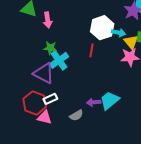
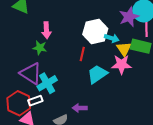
pink arrow: (48, 20) -> (46, 30), moved
cyan cross: (59, 60) -> (47, 83), moved
cyan trapezoid: (110, 100) -> (97, 74), moved

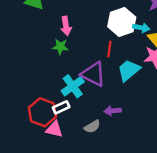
purple triangle: (31, 73) -> (93, 74), moved

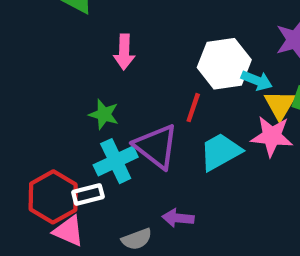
green star: (60, 47) -> (104, 114), moved

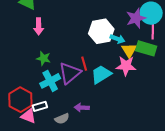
pink arrow: (124, 52) -> (39, 26), moved
red line: (193, 108) -> (84, 64), moved, turned -32
purple triangle: (156, 146) -> (70, 73), turned 45
white rectangle: (88, 194) -> (40, 106), moved

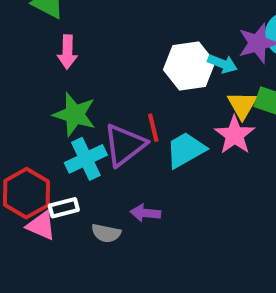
cyan arrow: (118, 39) -> (222, 64), moved
green star: (43, 58) -> (75, 114), size x1.5
pink star: (126, 66) -> (235, 135), turned 30
gray semicircle: (62, 119) -> (106, 233), turned 32

